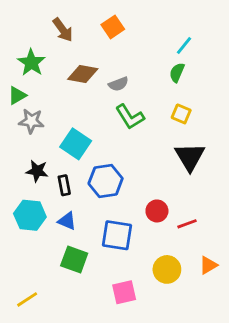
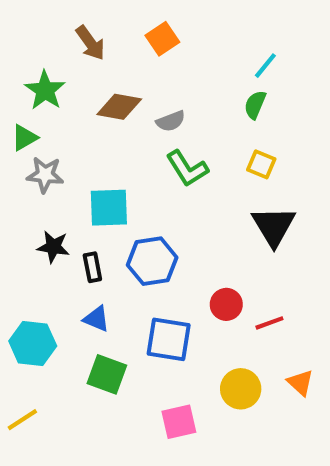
cyan square: (76, 144) -> (109, 208), turned -36
cyan hexagon: (30, 215) -> (33, 344), moved
orange triangle: (208, 265) -> (300, 383), turned -48
yellow line: (27, 299) -> (22, 420), moved

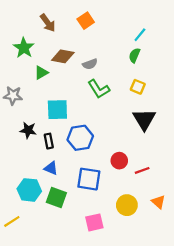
green triangle: (24, 138) -> (41, 73), moved
gray star: (45, 175) -> (13, 96), moved
cyan hexagon: (33, 344) -> (29, 190), moved

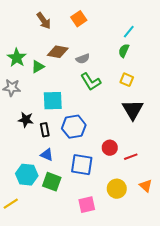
green star: (24, 48) -> (17, 58), moved

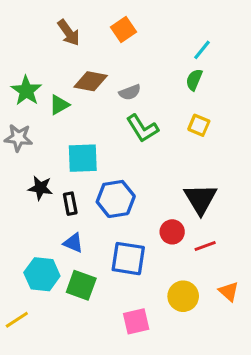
black triangle: (133, 110) -> (200, 199), moved

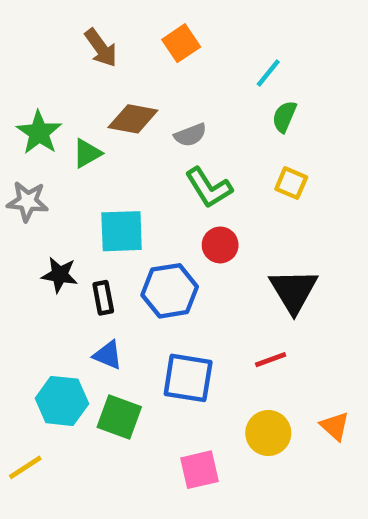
cyan line: (202, 50) -> (268, 73), moved
red circle: (172, 232) -> (220, 245), moved
red line: (205, 246) -> (271, 360), moved

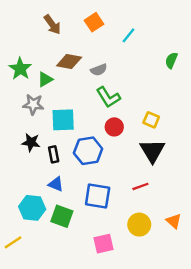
cyan line: (268, 73) -> (129, 35), moved
green semicircle: (284, 117) -> (171, 60), moved
yellow square: (291, 183) -> (151, 120), moved
gray star: (28, 201) -> (33, 104), moved

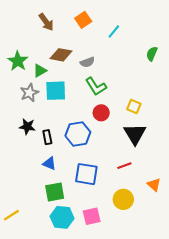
gray star: (33, 104) -> (29, 93), turned -30
cyan square: (63, 120) -> (56, 91), moved
cyan hexagon: (32, 208) -> (62, 217), moved
green square: (62, 216) -> (55, 192), turned -30
orange triangle: (174, 221) -> (154, 185), moved

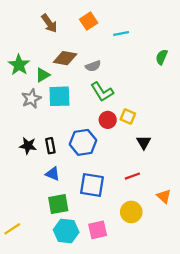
cyan line: (114, 32) -> (121, 33), turned 40
yellow square: (134, 106) -> (128, 117), moved
black star: (27, 127) -> (28, 146), moved
black triangle: (135, 134) -> (144, 142), size x0.6

